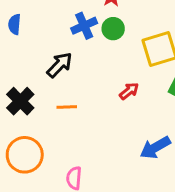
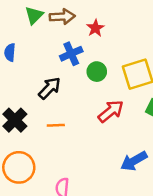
green circle: (113, 29) -> (97, 72), moved
red arrow: (129, 91) -> (111, 111), size x1.5

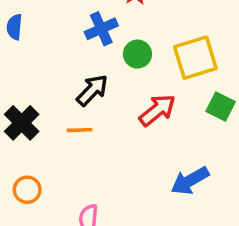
black arrow: (49, 88) -> (92, 90), moved
orange circle: (19, 167) -> (27, 190), size x0.6

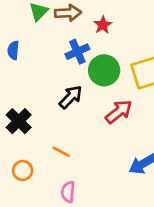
green circle: (137, 54) -> (104, 70), size x1.5
orange line: (80, 130) -> (61, 152), moved, turned 30

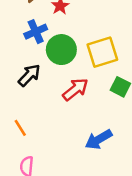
orange line: (61, 152) -> (20, 128), turned 30

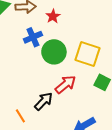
yellow square: (102, 52) -> (88, 54), turned 35
black arrow: (29, 75) -> (43, 101), moved

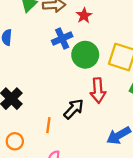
red arrow: (66, 84) -> (98, 91), turned 125
orange line: (20, 116) -> (48, 125), turned 40

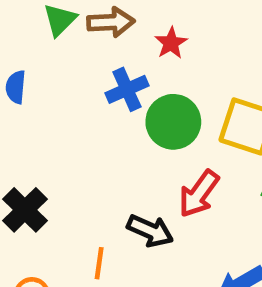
red arrow: (98, 91) -> (199, 194), turned 40
black arrow: (74, 109) -> (150, 231), turned 70

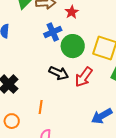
black arrow: (150, 231) -> (59, 73), moved

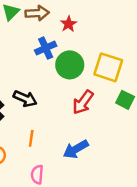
black arrow: (59, 73) -> (25, 99), moved
blue arrow: (102, 116) -> (76, 149), moved

